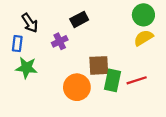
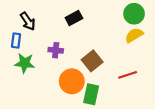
purple cross: (60, 41) -> (56, 50), moved, turned 32
brown square: (99, 65) -> (92, 61), turned -36
green rectangle: (112, 80) -> (91, 94), moved

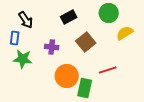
green circle: (134, 14) -> (109, 13), moved
brown square: (92, 61) -> (86, 42), moved
red line: (128, 75) -> (108, 70), moved

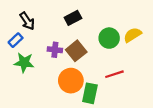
green circle: (109, 13) -> (109, 38), moved
blue rectangle: (15, 38) -> (16, 40), turned 40
brown square: (86, 42) -> (76, 51), moved

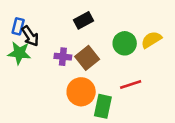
black arrow: (27, 21) -> (30, 36), moved
blue rectangle: (16, 40) -> (18, 26), moved, turned -32
green star: (24, 63) -> (19, 53), moved

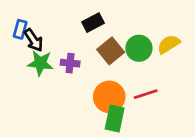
green star: (19, 53) -> (40, 63), moved
brown square: (87, 58) -> (111, 51), moved
orange circle: (81, 92) -> (109, 97), moved

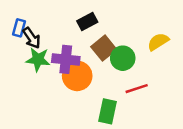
green circle: (139, 48) -> (123, 58), moved
purple cross: (70, 63) -> (66, 59), size x1.5
orange circle: (109, 97) -> (77, 76), moved

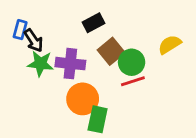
orange circle: (77, 76) -> (83, 99), moved
red line: (137, 89) -> (133, 81), moved
green rectangle: (108, 111) -> (98, 119), moved

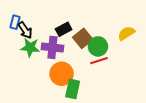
black rectangle: (93, 23) -> (64, 29), moved

